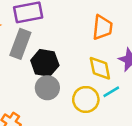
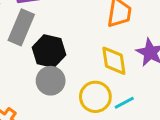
cyan line: (111, 92) -> (124, 103), moved

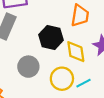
black hexagon: (49, 51) -> (51, 37), moved

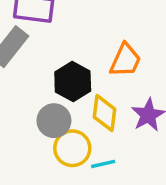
gray circle: (28, 67) -> (54, 121), moved

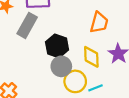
black hexagon: (73, 81) -> (57, 46), moved

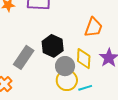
gray rectangle: (27, 25) -> (24, 57), moved
gray circle: (61, 66) -> (65, 66), moved

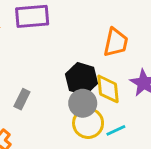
black hexagon: (53, 46) -> (81, 79), moved
gray rectangle: (24, 57) -> (22, 99), size x0.6

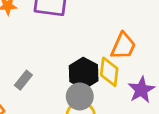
yellow diamond: (108, 89) -> (109, 72), moved

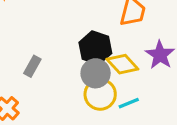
yellow diamond: (109, 72) -> (122, 64), moved, turned -40

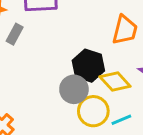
gray rectangle: (32, 66) -> (15, 34), moved
gray circle: (96, 73) -> (74, 89), moved

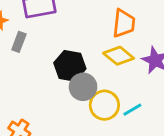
black hexagon: (88, 66) -> (70, 66), moved
yellow diamond: (115, 82) -> (119, 56), moved

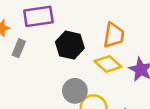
black hexagon: (70, 66) -> (70, 45), moved

